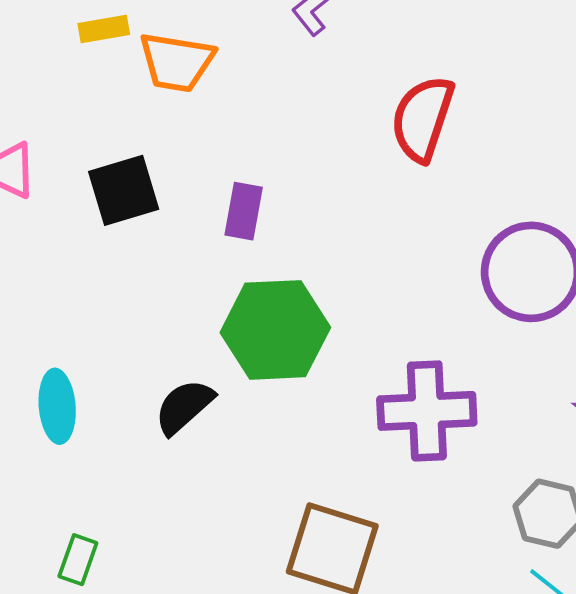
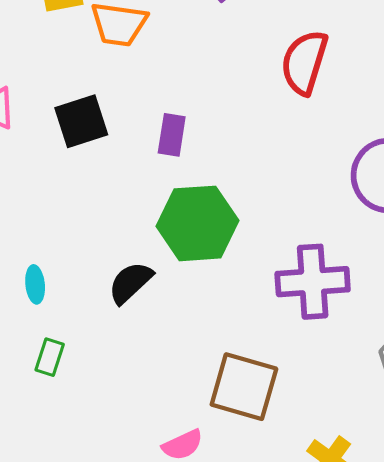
cyan ellipse: (57, 406) -> (35, 284), size x0.7
green rectangle: (78, 560) -> (50, 357), moved

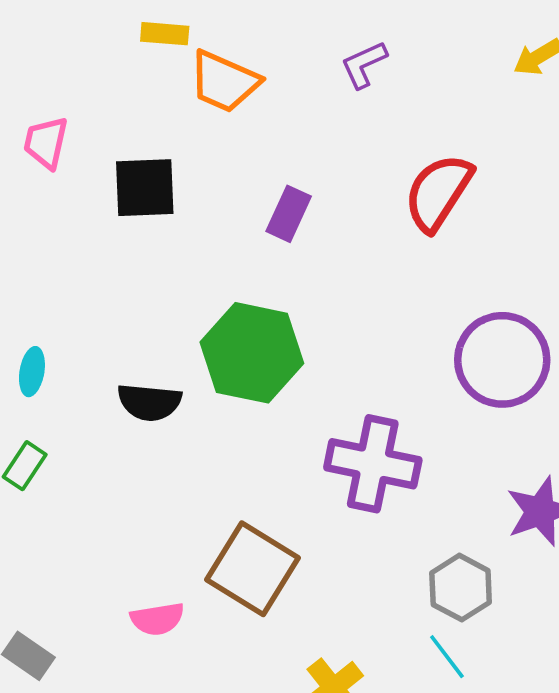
purple rectangle: (172, 135) -> (289, 214), moved
black semicircle: (130, 283) -> (149, 402), turned -147

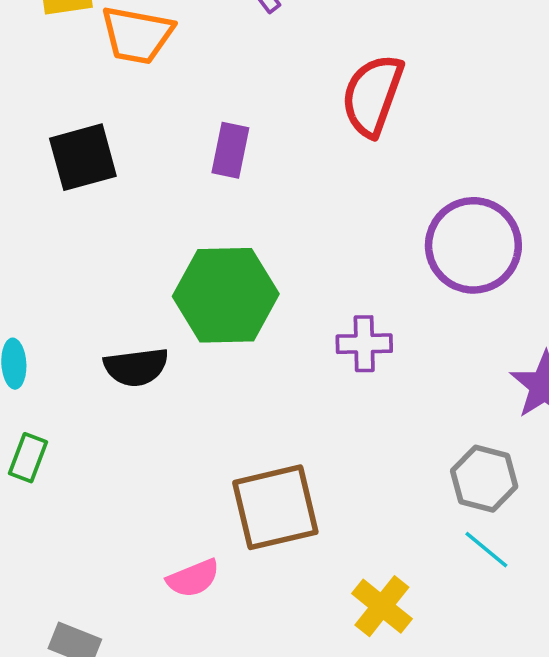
purple cross: (373, 464) -> (364, 344), moved, size x0.6
brown square: (253, 569) -> (275, 507), turned -32

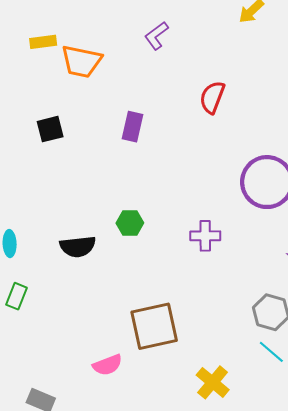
red semicircle: (372, 95) -> (212, 97), size x0.7
black square: (83, 157) -> (50, 129), size x0.7
green hexagon: (226, 295) -> (130, 223), moved, size x0.5

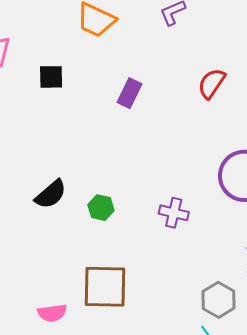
green hexagon: (130, 223) -> (101, 208), moved
black semicircle: (78, 247) -> (51, 194), turned -48

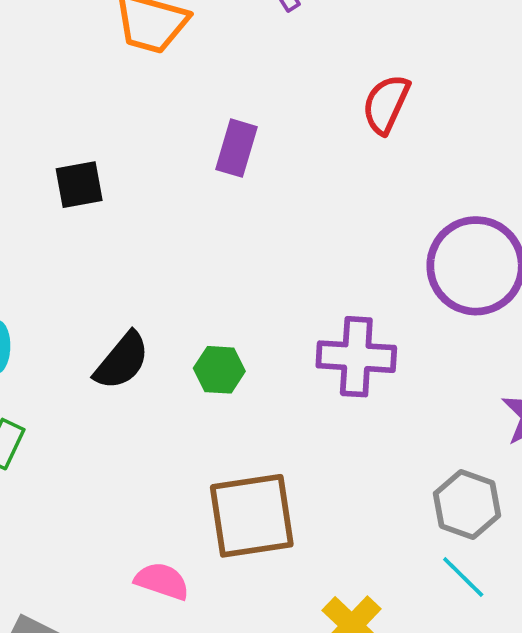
black square: (51, 77) -> (79, 185), moved
purple cross: (174, 213) -> (356, 357), size x1.4
pink semicircle: (52, 313) -> (162, 581), turned -144

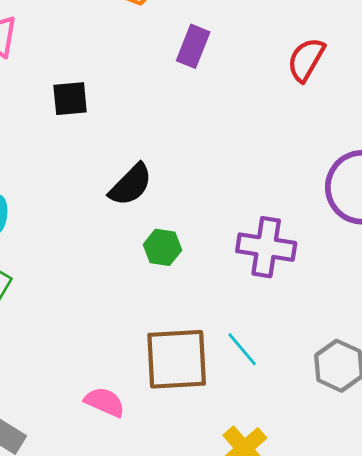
purple rectangle: (236, 148) -> (193, 46), moved
black semicircle: (122, 361) -> (131, 185), moved
cyan line: (463, 577) -> (242, 349), moved

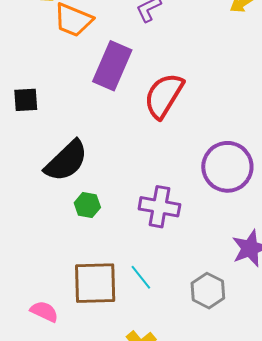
purple rectangle: (193, 46) -> (112, 66), size x1.6
red semicircle: (306, 60) -> (164, 96), moved, size x1.5
black semicircle: (131, 185) -> (66, 161), size x1.4

